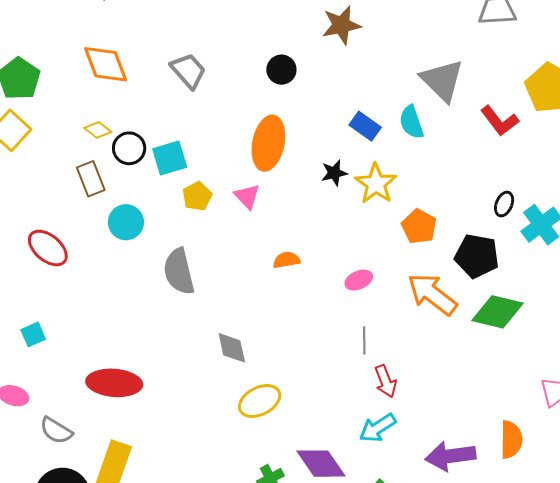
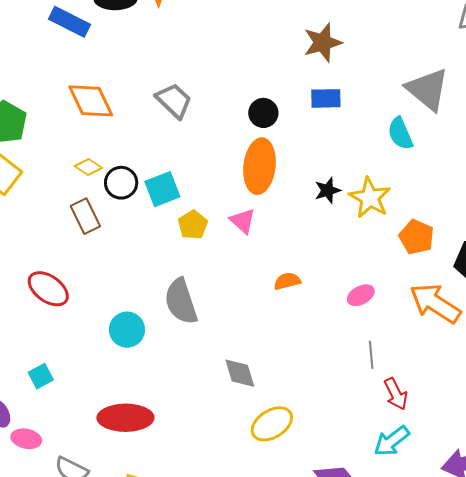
black circle: (281, 70) -> (263, 113), moved
blue rectangle: (365, 126) -> (326, 98), moved, turned -32
cyan circle: (126, 222) -> (127, 330), moved

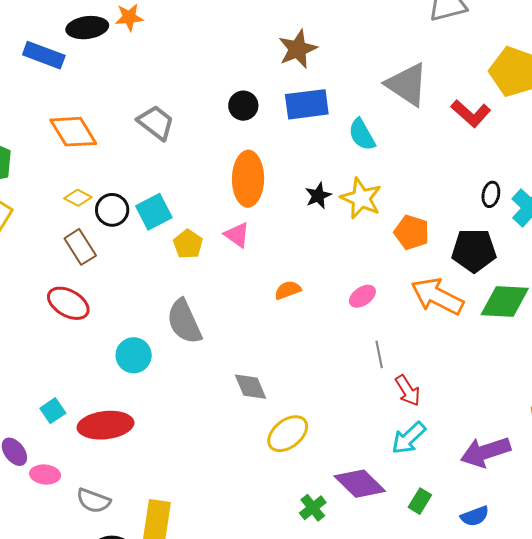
blue rectangle: (326, 98) -> (307, 104), size x1.4
black circle: (263, 113) -> (243, 106), moved
cyan semicircle: (400, 133) -> (362, 135), moved
red ellipse: (48, 289) -> (68, 303), moved
red ellipse: (125, 418) -> (105, 425), moved

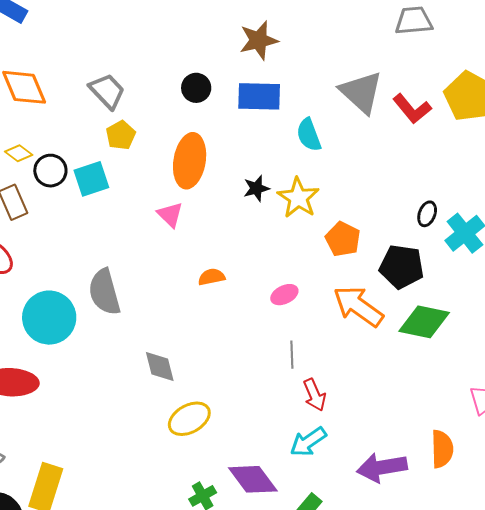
red L-shape: (471, 113) -> (412, 109), moved
yellow pentagon: (188, 244) -> (121, 135), moved
cyan circle: (134, 355) -> (49, 318), size x1.5

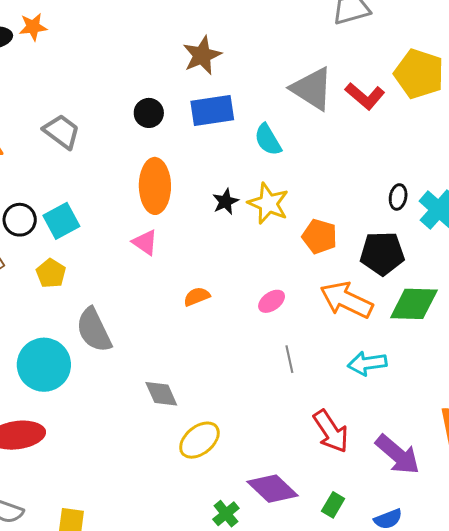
yellow pentagon: (121, 135) -> (51, 273), moved
red arrow: (315, 395) -> (331, 431), moved, size x1.4
cyan arrow: (308, 442) -> (367, 363), moved, turned 36
purple arrow: (382, 467) -> (398, 455), turned -120

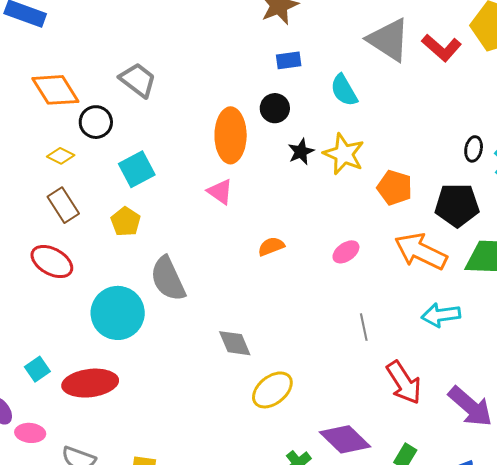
blue rectangle: (212, 110) -> (289, 60), size x0.6
black circle: (149, 113) -> (275, 108), moved
black circle: (20, 220) -> (96, 122), moved
gray line: (289, 359) -> (364, 327), moved

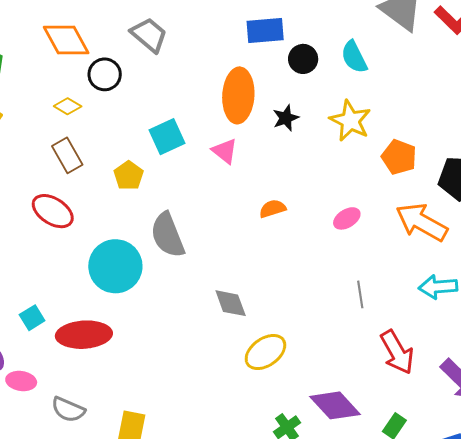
blue rectangle: (289, 60) -> (265, 31), moved, size x1.5
black circle: (275, 108) -> (303, 59), moved
black star: (301, 152) -> (286, 118), moved
cyan square: (137, 169) -> (167, 137), moved

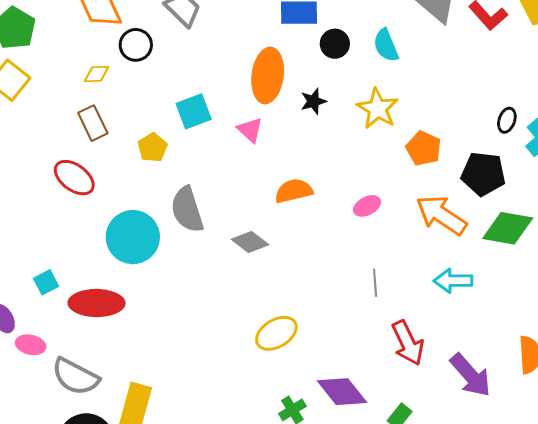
yellow diamond: (68, 106) -> (97, 74), turned -36
orange semicircle: (273, 209) -> (294, 191), size x1.4
gray diamond: (231, 303) -> (250, 242), moved, turned -36
gray semicircle: (68, 410) -> (75, 377), size x1.4

